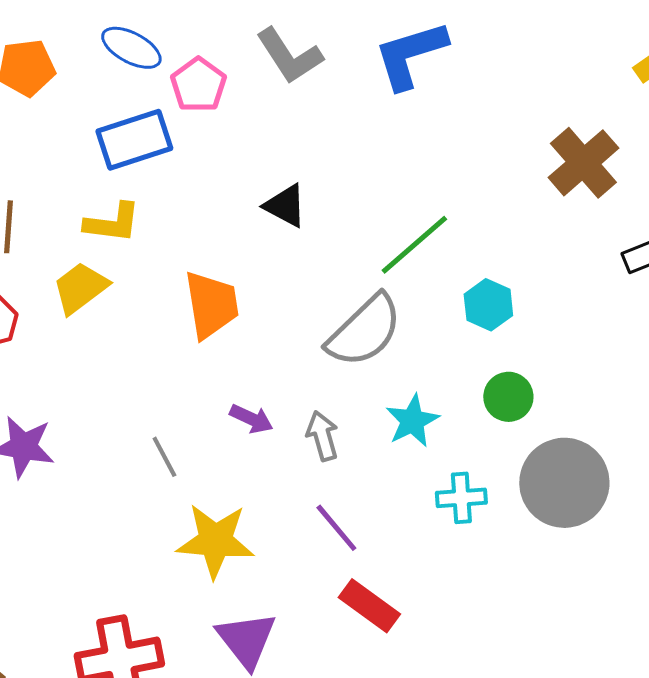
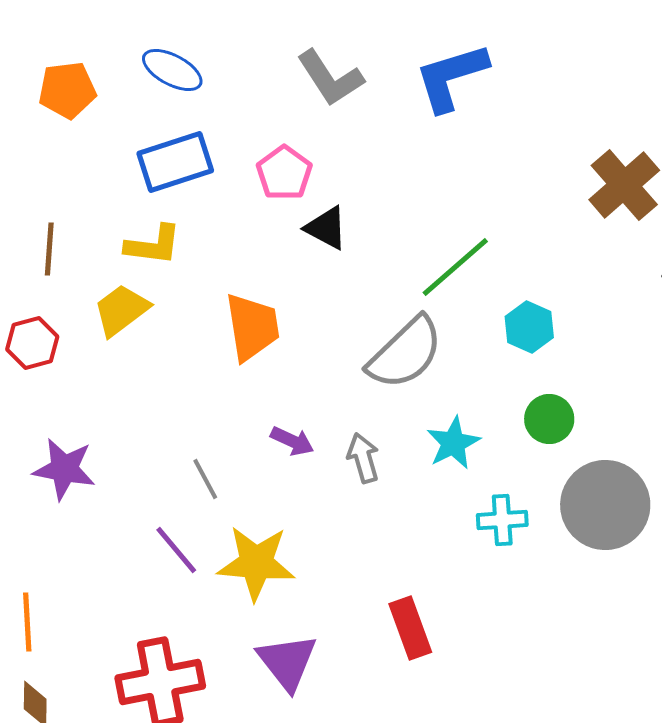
pink pentagon: (198, 85) -> (284, 173), moved
purple line: (336, 528) -> (176, 550), moved
red rectangle: (369, 606) -> (410, 628), turned 34

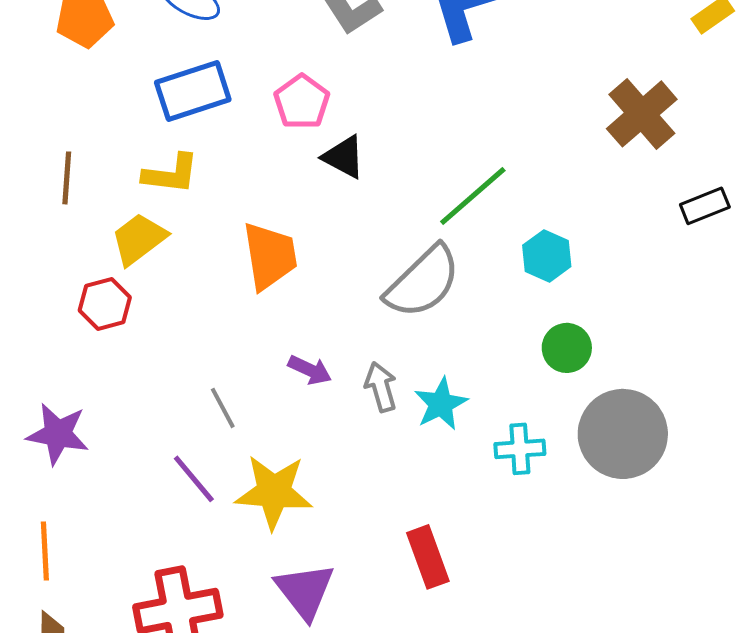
red hexagon: (32, 343) -> (105, 304), moved
cyan star: (453, 443) -> (441, 404), moved
purple star: (64, 469) -> (58, 434), moved

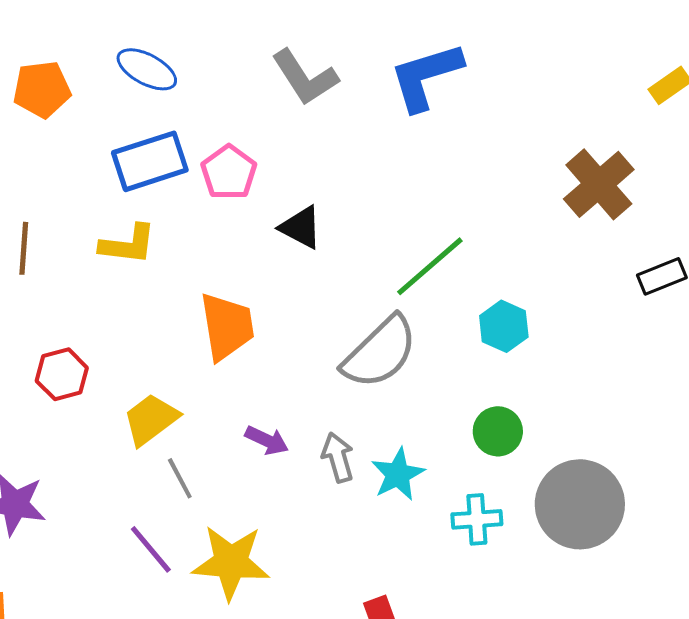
pink pentagon: (302, 102) -> (229, 172), moved
yellow trapezoid: (139, 239) -> (151, 419), moved
green circle: (567, 348) -> (498, 431), moved

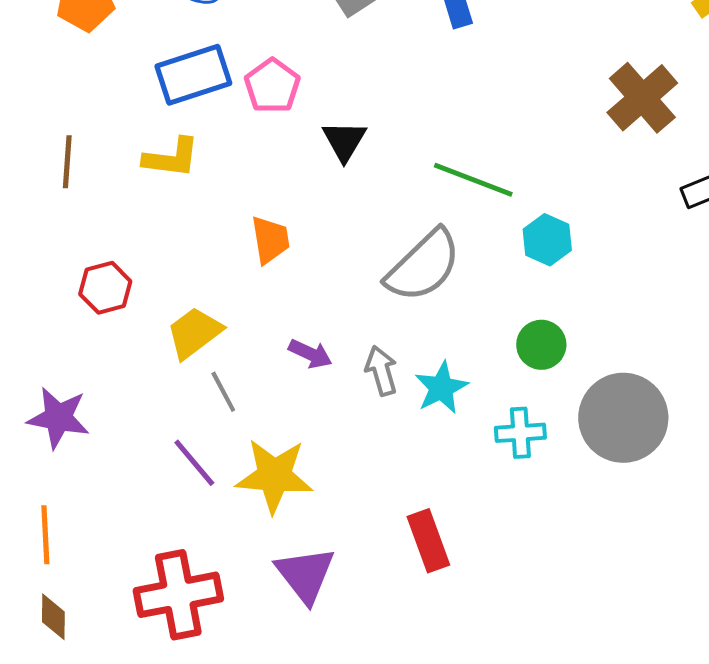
black triangle: (301, 227) -> (344, 141), turned 33
green line: (430, 266) -> (473, 180), turned 62
orange trapezoid: (227, 326) -> (270, 240), size x0.7

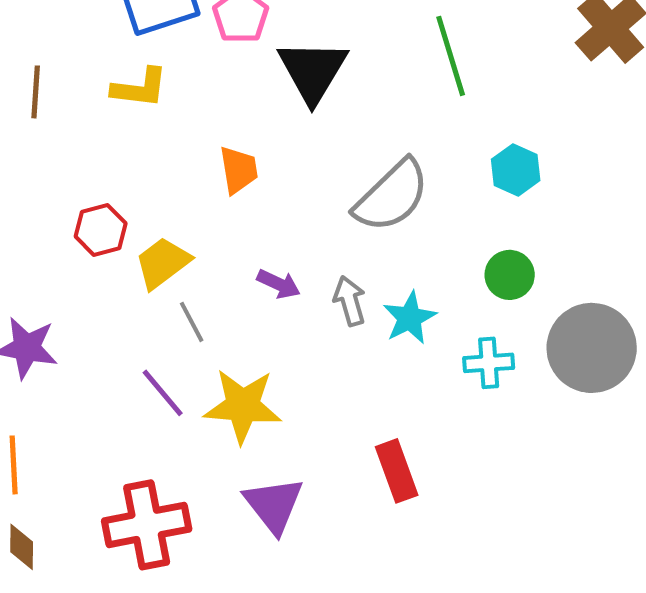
black triangle: (344, 141) -> (313, 71), size x1.6
green line: (473, 180) -> (451, 56), moved, turned 52
red hexagon: (105, 288) -> (101, 230), moved

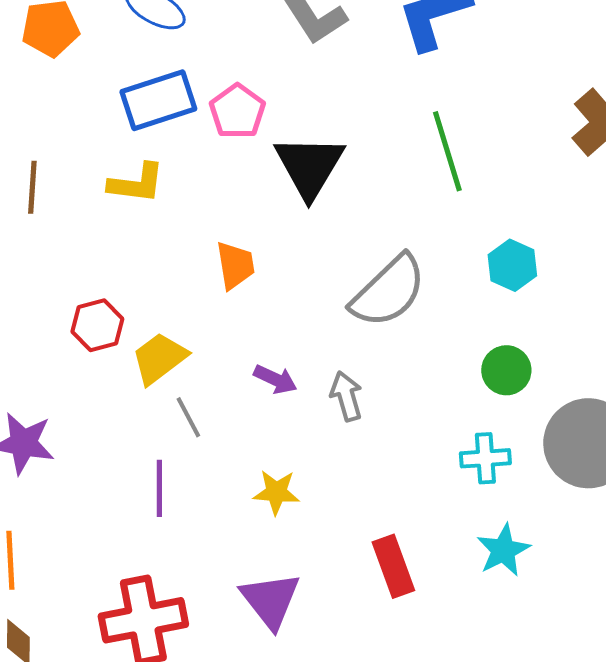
cyan star: (410, 318) -> (503, 550), moved
purple line: (163, 393) -> (159, 488), turned 40
yellow star: (243, 406) -> (276, 492), moved, size x0.6

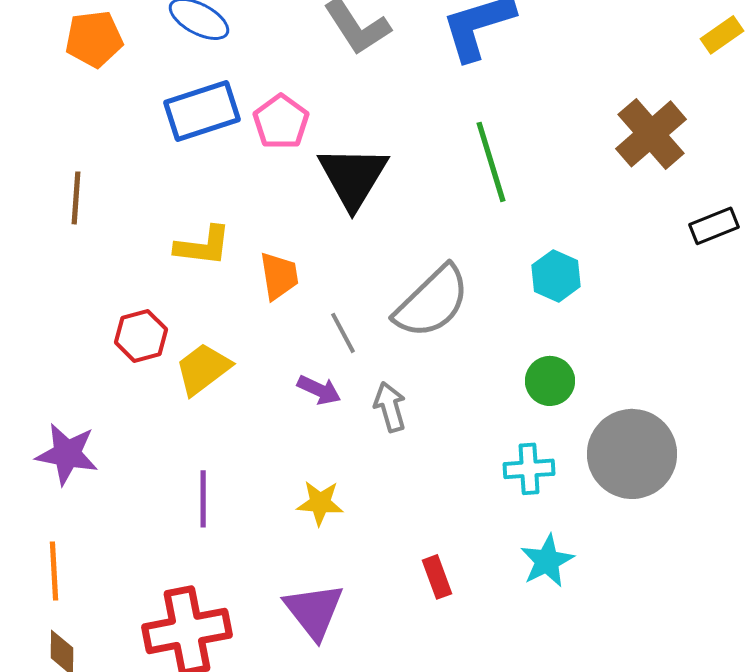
yellow L-shape: (136, 183) -> (203, 246), moved
gray line: (188, 417) -> (343, 333), moved
red rectangle: (393, 566) -> (437, 577), size x0.7

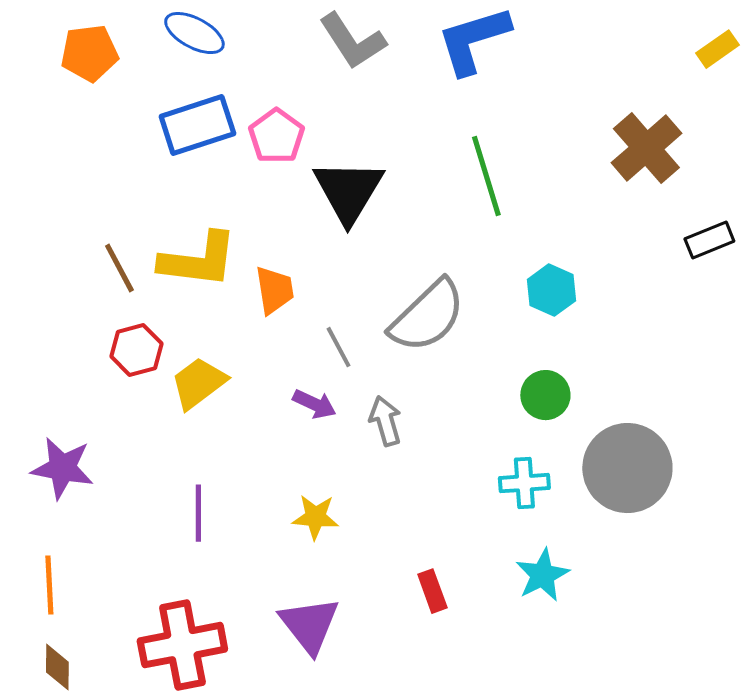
brown line: (76, 198) -> (119, 268), moved, turned -32
yellow L-shape: (203, 246) -> (198, 260), size x1.4

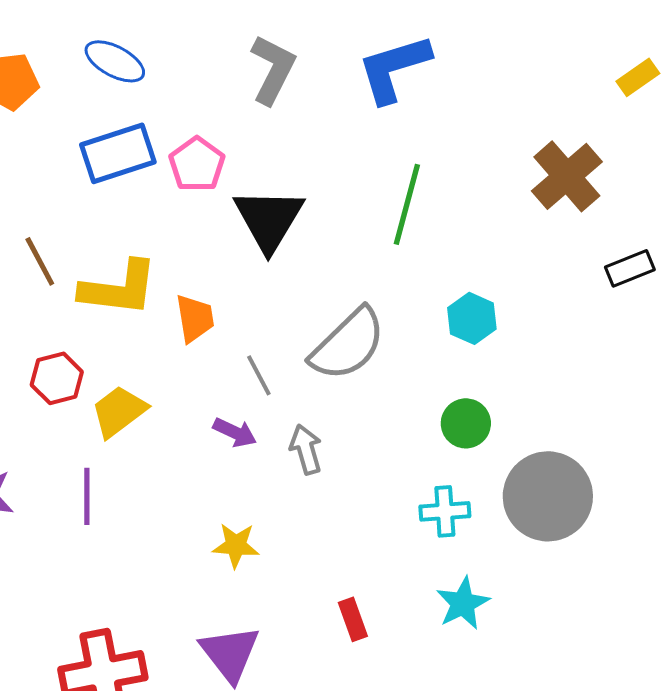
gray L-shape: (352, 41) -> (273, 69), turned -120
green line: (486, 176) -> (407, 204), turned 32
brown line: (119, 268) -> (40, 261), moved
purple line: (198, 513) -> (87, 496), moved

